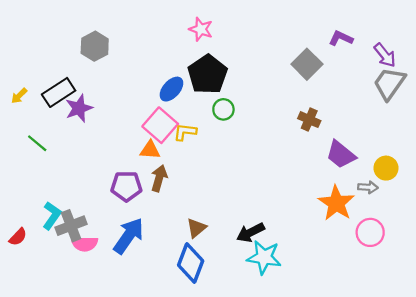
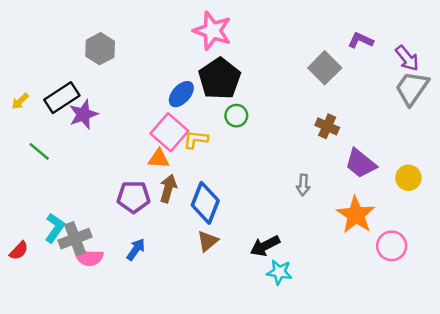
pink star: (201, 29) -> (212, 31), size x1.5
gray arrow: (368, 187) -> (303, 185), moved, turned 90
blue arrow: (129, 236) -> (136, 249), size x0.6
cyan star: (264, 257) -> (279, 272), size x0.7
blue diamond: (191, 263) -> (205, 203), moved

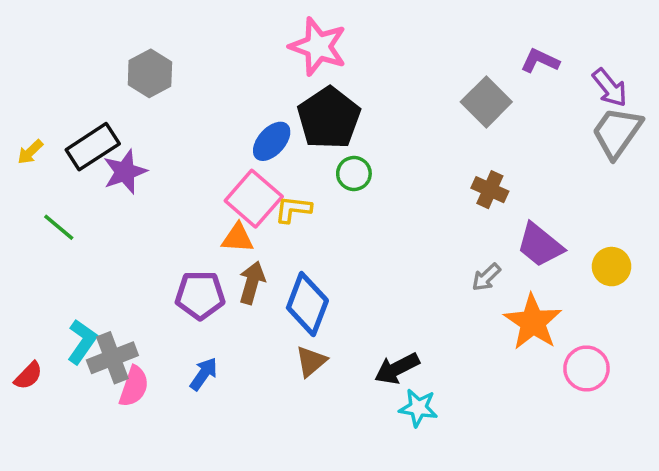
gray arrow: (303, 185) -> (486, 277), moved, turned 42
pink semicircle: (89, 258) -> (134, 386), turned -72

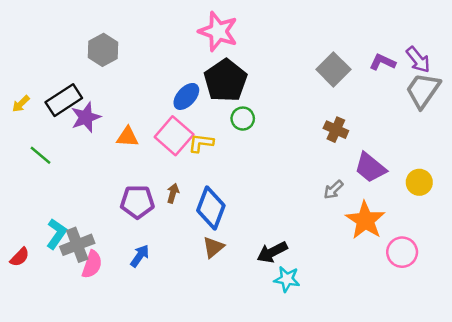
purple L-shape: (540, 61) -> (382, 62), moved
orange triangle: (238, 238) -> (127, 137), moved
brown arrow: (252, 283) -> (173, 193), size x0.7

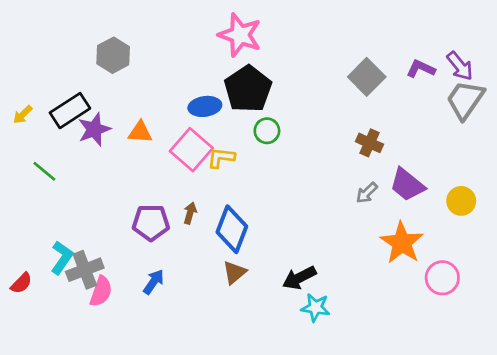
blue ellipse: (186, 96) -> (205, 106), turned 40
orange triangle: (127, 137) -> (140, 132), moved
gray arrow: (333, 190) -> (367, 193), moved

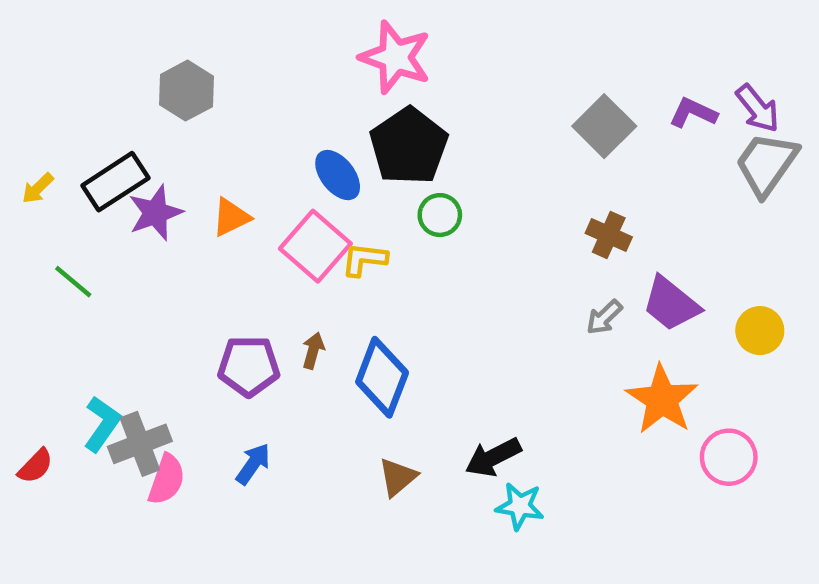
blue ellipse: (205, 106) -> (338, 175), turned 60
orange triangle: (140, 132) -> (231, 217), turned -30
brown triangle: (235, 272) -> (398, 477), moved

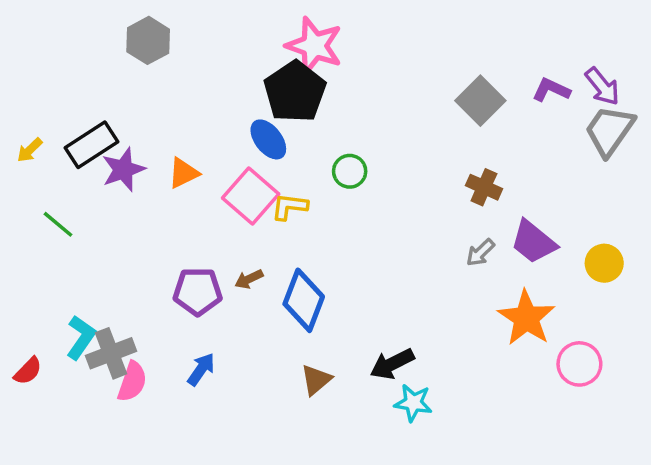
gray hexagon: (187, 91) -> (148, 40), moved
black pentagon: (409, 146) -> (295, 92), moved
brown arrow: (313, 351) -> (249, 279), turned -132

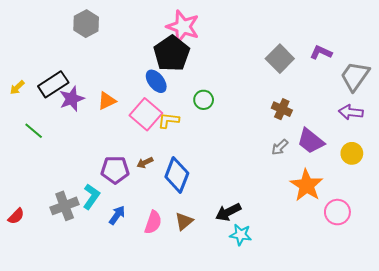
purple arrow: (602, 86) -> (351, 112), moved, turned 135
cyan L-shape: (81, 337) -> (91, 197), moved
pink semicircle: (132, 382) -> (153, 222), moved

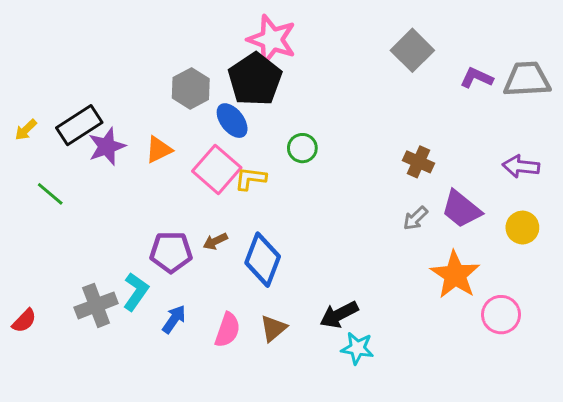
gray hexagon: (86, 24) -> (191, 88), moved
gray square: (280, 59) -> (412, 50), moved
gray trapezoid: (355, 76) -> (527, 79), moved, turned 52

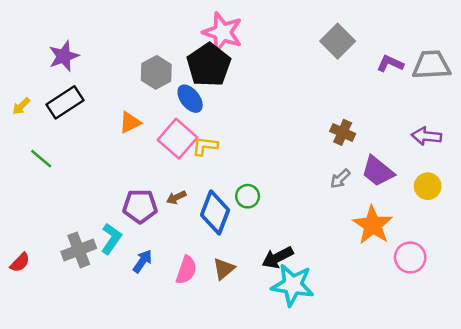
purple star: (107, 147) -> (64, 56), moved
green circle: (302, 148) -> (248, 196), moved
cyan star: (357, 348) -> (293, 285), size x1.6

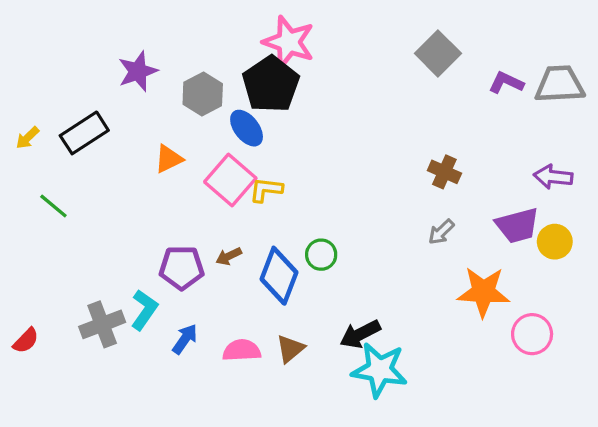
purple star: (64, 56) -> (138, 71), moved
purple trapezoid: (378, 171) -> (517, 225), moved, turned -54
orange star: (373, 225) -> (483, 292), turned -30
pink semicircle: (186, 270) -> (242, 350), turned -112

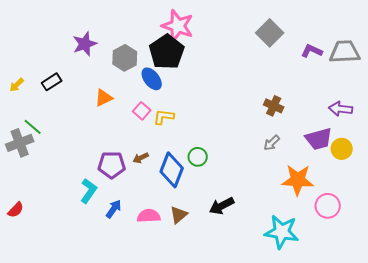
black rectangle: (84, 133) -> (52, 82), size x0.7
pink square: (230, 180) -> (142, 111), size x0.6
gray cross: (102, 324) -> (20, 143), moved
cyan star: (380, 370) -> (282, 232), moved

